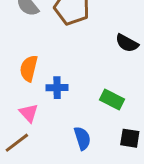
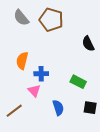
black semicircle: (127, 43) -> (88, 44), turned 35
pink triangle: (29, 113) -> (34, 91), moved

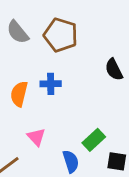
blue cross: (41, 74) -> (51, 84), moved
green rectangle: (78, 82) -> (94, 140), moved, turned -70

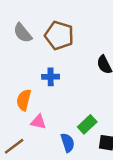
orange semicircle: (19, 94) -> (24, 100), moved
pink triangle: (36, 137) -> (38, 122), turned -35

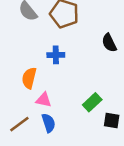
blue semicircle: (68, 143) -> (49, 123), moved

